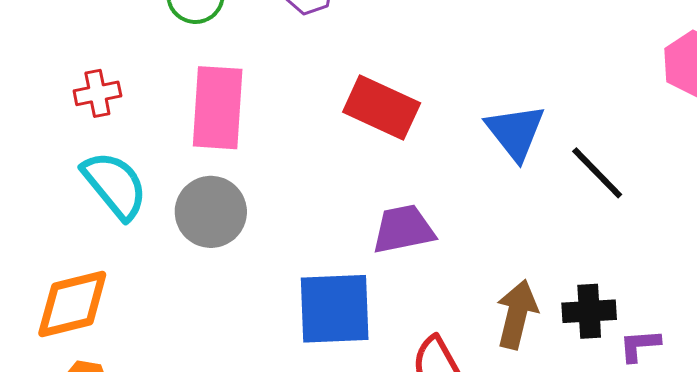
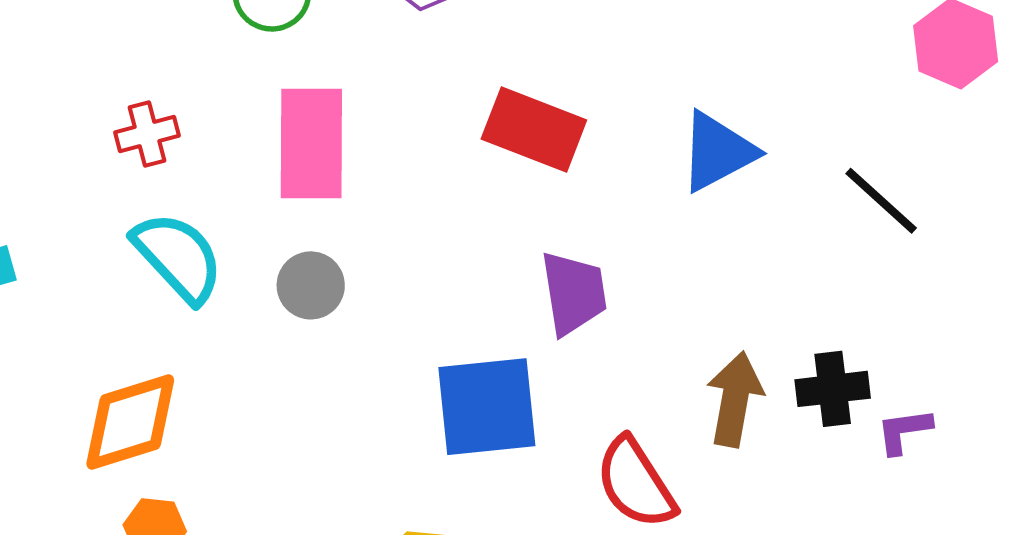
blue triangle: (515, 132) -> (718, 152), turned 44
black line: (597, 173) -> (881, 201), moved
gray circle: (211, 212) -> (311, 285), size x0.7
purple trapezoid: (403, 229) -> (574, 293), turned 96

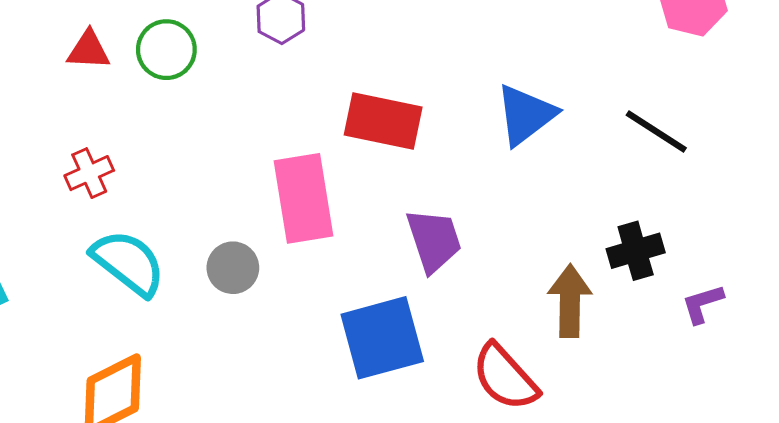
pink rectangle: (311, 143) -> (304, 198), moved
black cross: (833, 389) -> (636, 251), moved

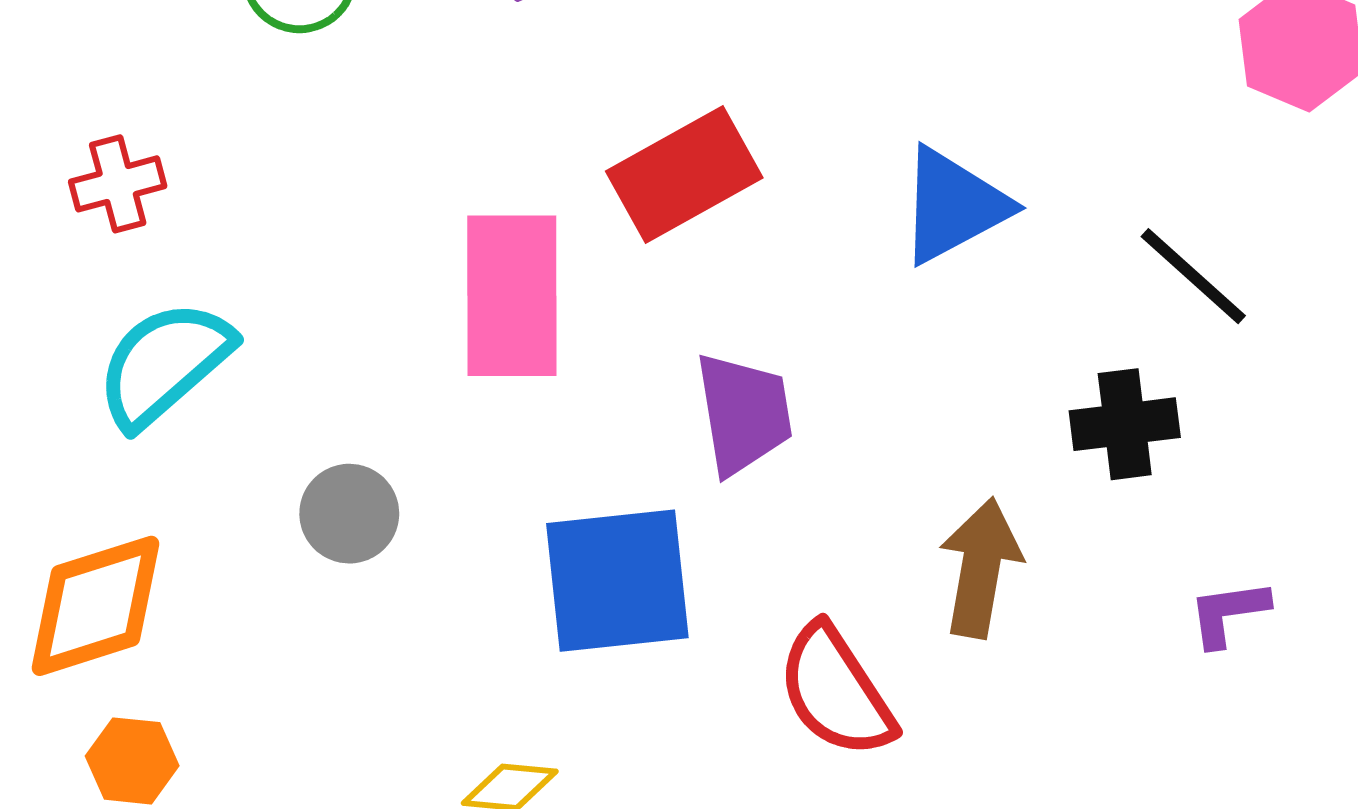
red rectangle: (383, 121) -> (684, 174), turned -50
black cross: (636, 251) -> (1125, 424), moved
cyan semicircle: (128, 263) -> (164, 364), turned -88
gray circle: (233, 268) -> (349, 514), moved

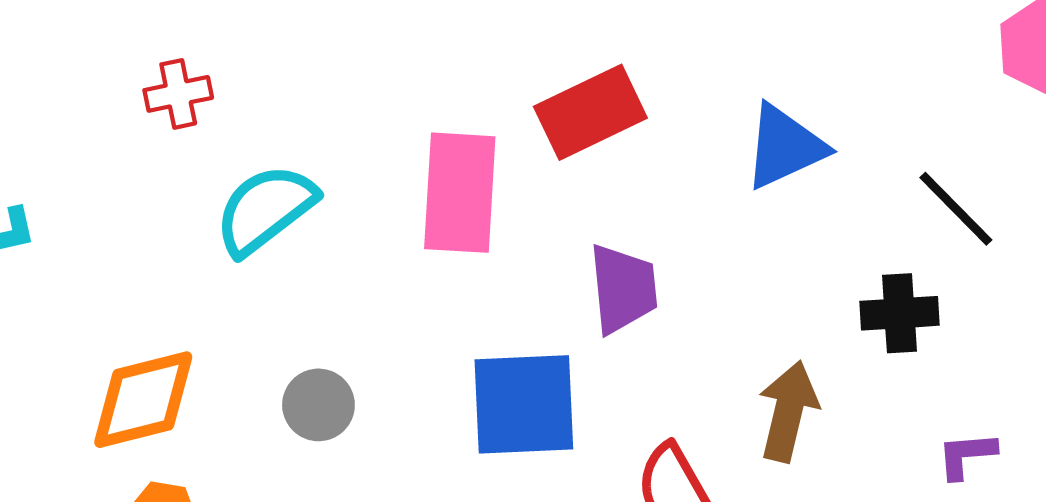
cyan semicircle: (164, 364) -> (265, 209), moved
gray circle: (349, 514) -> (318, 405), moved

